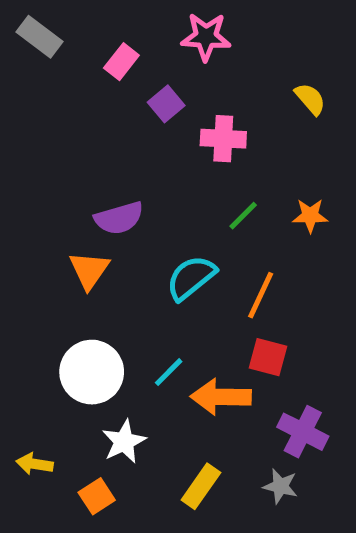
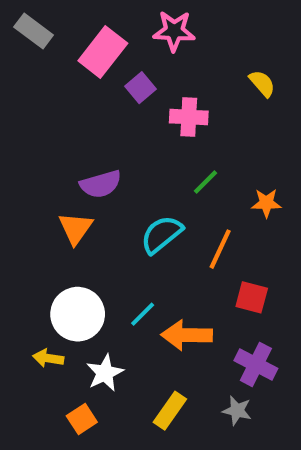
pink rectangle: (121, 62) -> (103, 52), size x1.6
orange star: (310, 216) -> (266, 203), moved
red square: (268, 357) -> (252, 297), moved
yellow arrow: (35, 464) -> (48, 358), moved

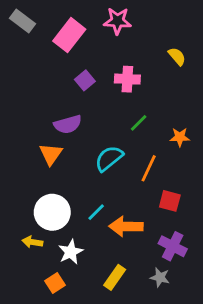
purple square: (141, 88) -> (85, 80), moved

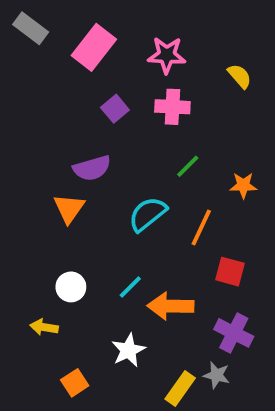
pink star: (117, 21) -> (167, 55), moved
white circle: (52, 212) -> (71, 287), size x0.6
white star: (71, 252) -> (128, 350), moved
yellow rectangle: (115, 277) -> (180, 389), moved

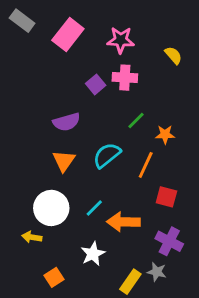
purple square: (115, 109) -> (96, 84), moved
orange star: (243, 185) -> (165, 134), moved
orange triangle: (69, 208) -> (64, 161), moved
white circle: (71, 287) -> (51, 208), size x1.6

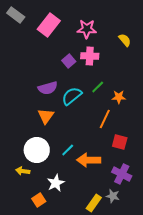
cyan semicircle: (107, 155) -> (72, 96), moved
white star: (93, 254) -> (56, 183), moved

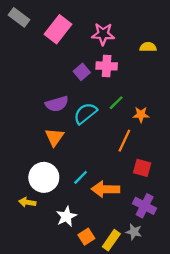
yellow semicircle: (125, 40) -> (148, 47), turned -48
orange square: (39, 200) -> (86, 237), moved

